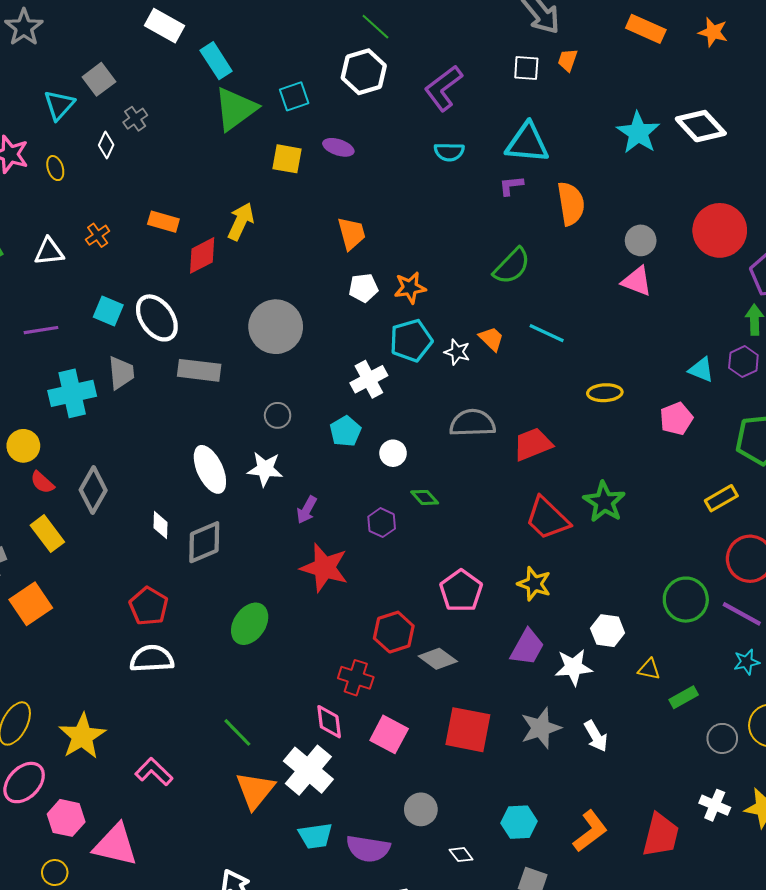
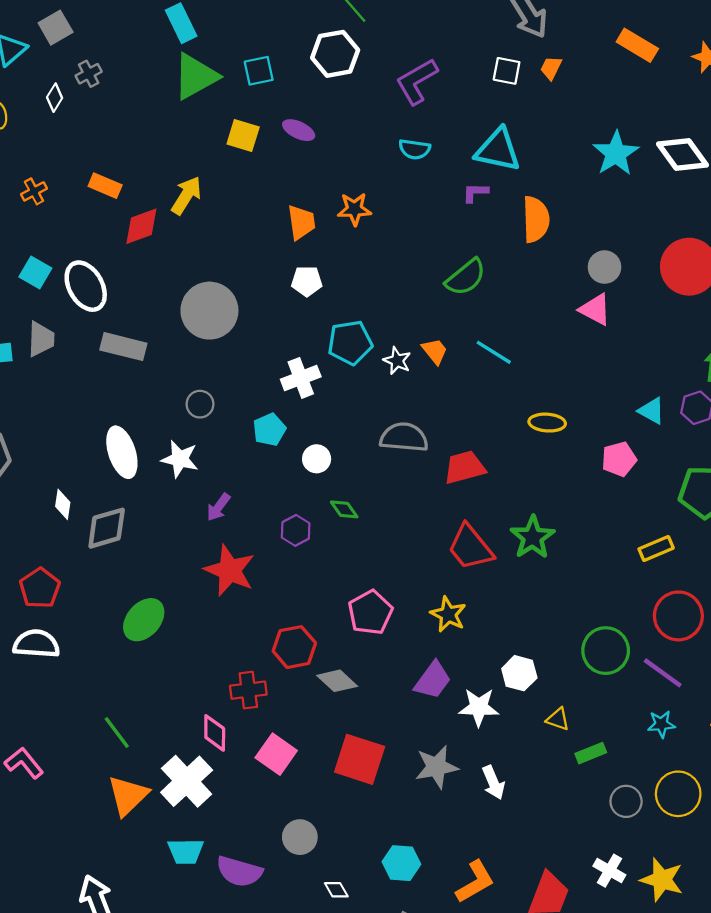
orange star: (410, 288) -> (354, 209), moved
red cross: (356, 678) -> (248, 690), turned -32

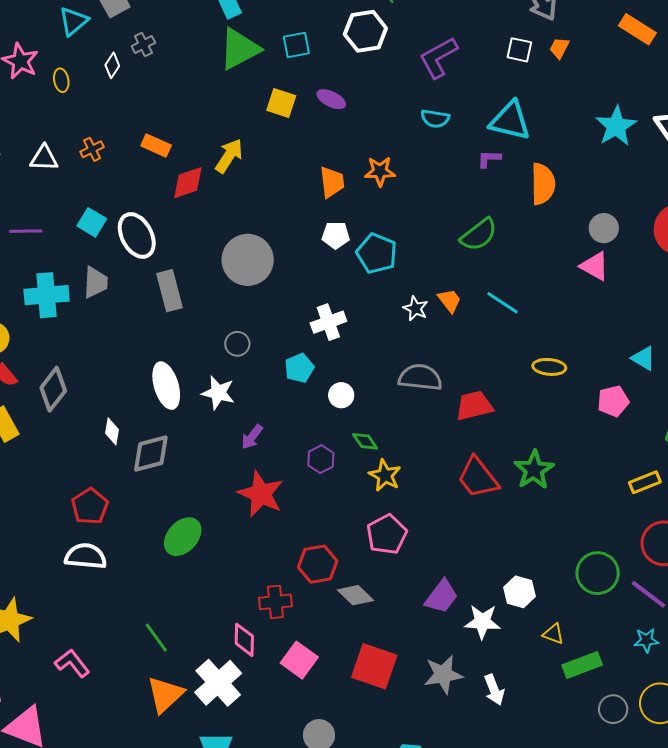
cyan pentagon: (350, 343) -> (377, 253), moved, turned 30
gray rectangle: (123, 347) -> (170, 291), turned 60
yellow star: (448, 614) -> (385, 475), moved
green rectangle: (591, 753) -> (582, 665), size x1.4

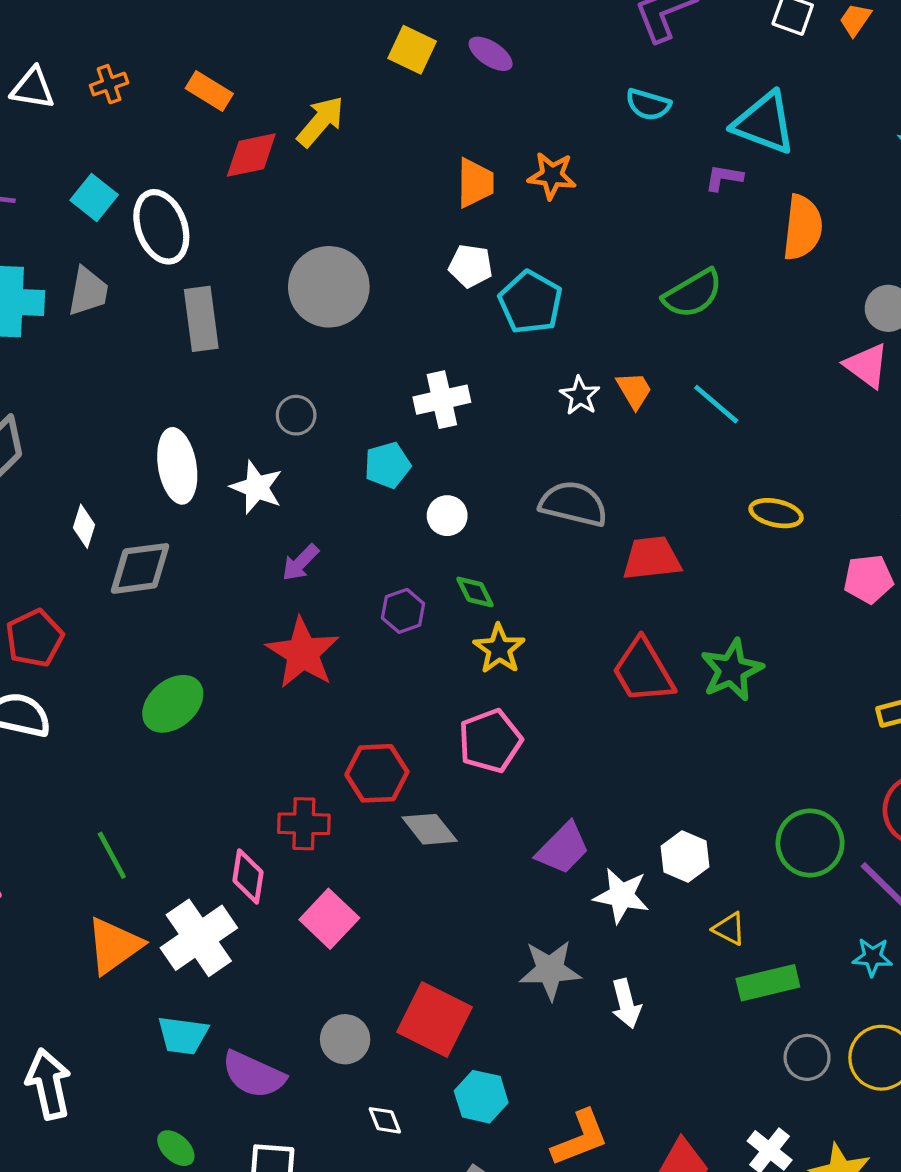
red square: (374, 666) -> (435, 1019), moved

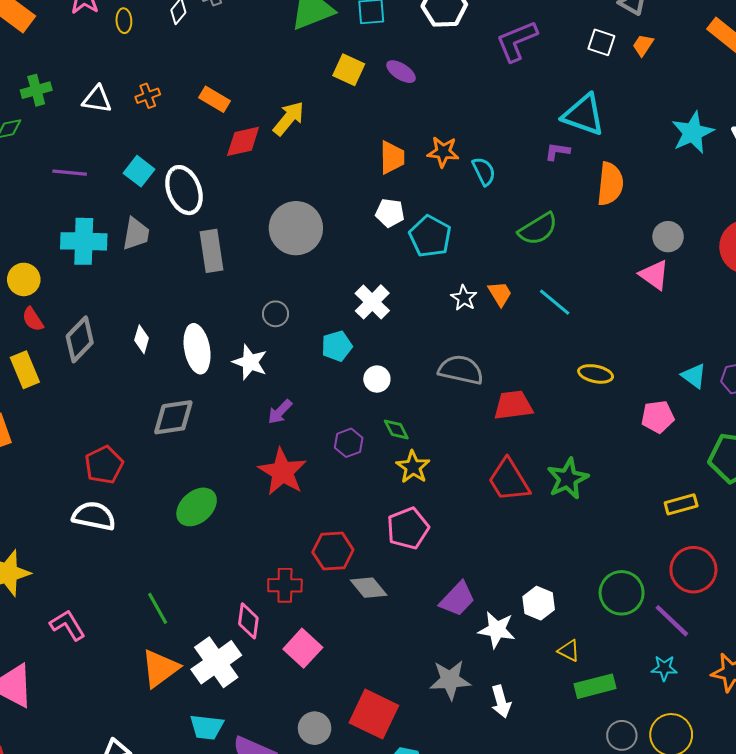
cyan semicircle: (648, 105) -> (484, 171), moved, turned -132
white cross: (442, 400) -> (372, 302), turned -32
white diamond: (84, 526) -> (142, 339), moved

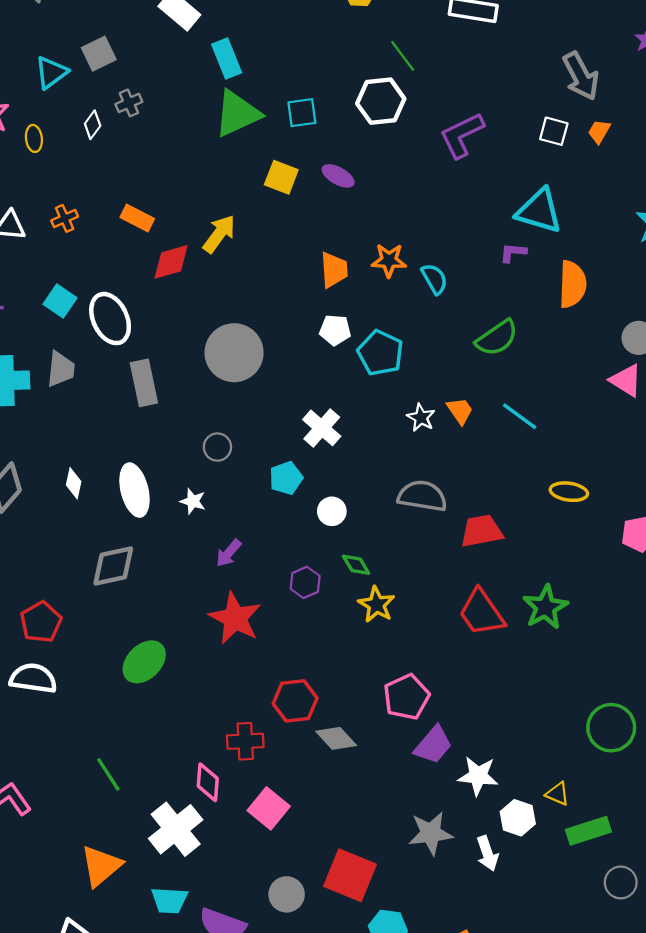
white star: (250, 362) -> (193, 501), size x0.7
pink pentagon: (408, 528) -> (406, 697), moved
white hexagon: (539, 603) -> (518, 818), moved
orange triangle: (160, 668) -> (101, 866), moved

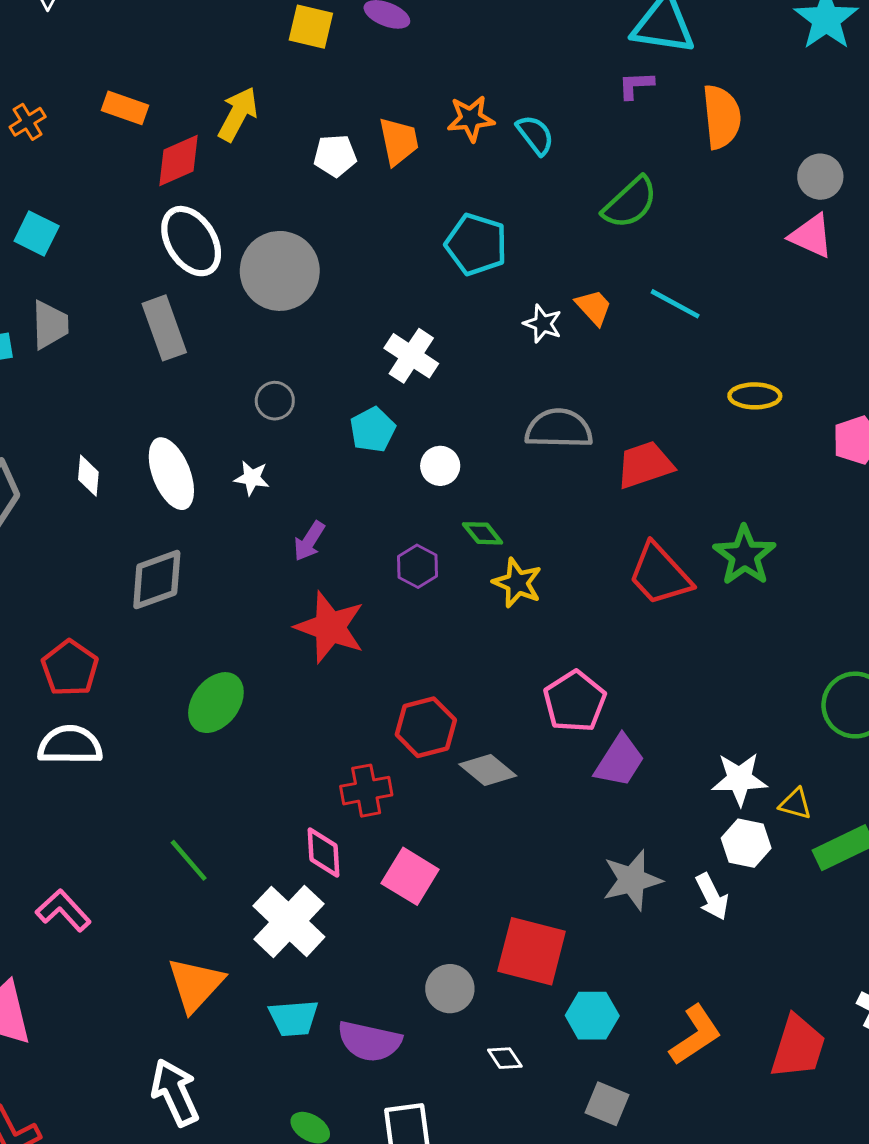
white ellipse: (110, 319) -> (191, 241), moved
white pentagon: (335, 330) -> (335, 156), moved
white star: (478, 776) -> (739, 779), moved

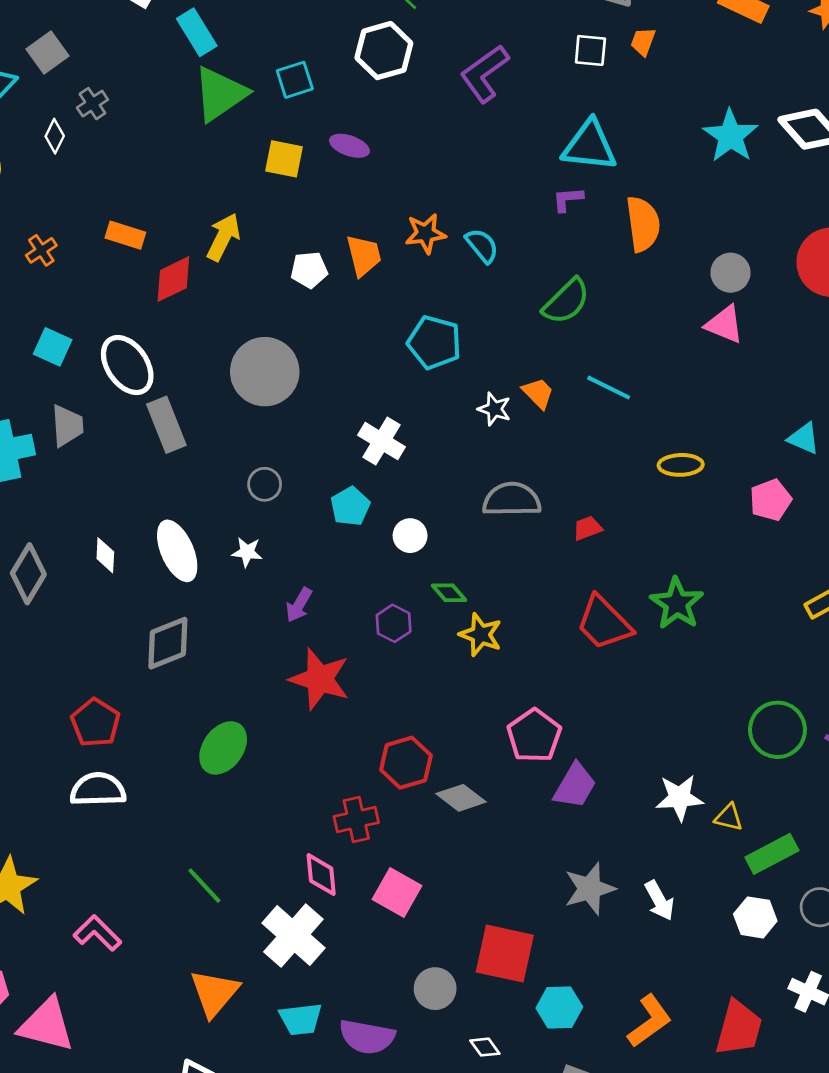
white ellipse: (191, 241) -> (127, 365), moved
red trapezoid: (645, 465) -> (588, 528), size x0.6
white hexagon: (746, 843) -> (755, 917), moved

